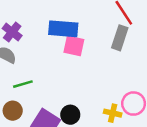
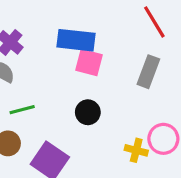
gray rectangle: (120, 38) -> (148, 72), moved
black circle: (70, 115) -> (88, 112), moved

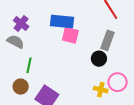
green line: (22, 110) -> (29, 65), turned -63
black circle: (88, 112) -> (99, 59), moved

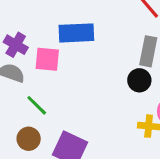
pink square: (70, 35) -> (47, 59), moved
green line: (29, 65) -> (37, 105), turned -49

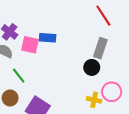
blue rectangle: (76, 33) -> (48, 38), moved, size x0.7

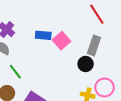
pink square: (30, 45) -> (62, 41), moved, turned 36

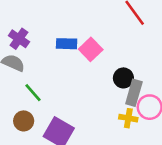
gray rectangle: (94, 46) -> (134, 93), moved

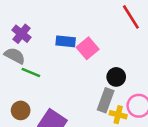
green line: (33, 93) -> (31, 72), moved, turned -30
gray rectangle: (134, 93) -> (106, 100), moved

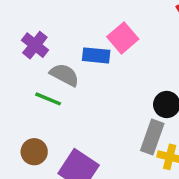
pink square: (88, 48) -> (123, 38), moved
gray semicircle: (15, 56) -> (64, 75), moved

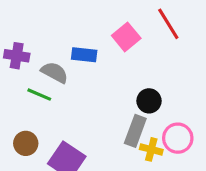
pink square: (123, 38) -> (126, 37), moved
purple cross: (35, 45) -> (17, 56), moved, turned -30

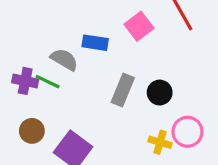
purple cross: (17, 56) -> (25, 81), moved
gray rectangle: (135, 131) -> (123, 90), moved

